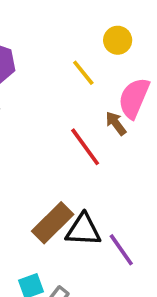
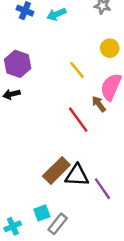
yellow circle: (118, 40) -> (110, 48), moved

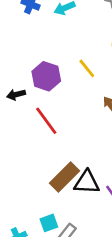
purple hexagon: (18, 64) -> (46, 76), moved
red line: (78, 120) -> (46, 121), moved

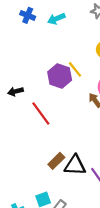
purple hexagon: (46, 76) -> (60, 76), moved
brown rectangle: (65, 177) -> (56, 161), size x0.7

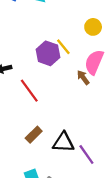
brown rectangle: (56, 161) -> (34, 135), moved

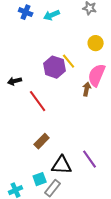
brown arrow: (83, 77) -> (87, 89), turned 48
black triangle: (63, 142) -> (62, 165), moved

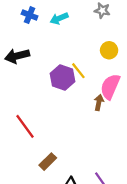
black arrow: (15, 81) -> (17, 56), moved, size x1.5
red line: (38, 101) -> (25, 126), moved

